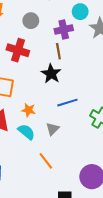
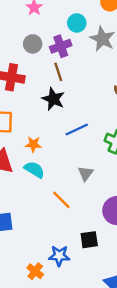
gray circle: (31, 21) -> (33, 44), moved
gray triangle: (53, 129) -> (86, 173), moved

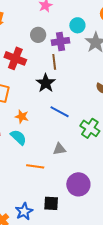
blue line: (77, 129) -> (60, 112), turned 42
gray triangle: (86, 173) -> (59, 149), turned 32
orange line: (61, 200) -> (35, 166), turned -48
blue star: (59, 256) -> (24, 211), turned 30

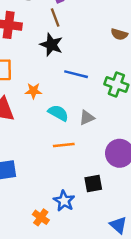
cyan semicircle: (18, 137) -> (58, 113), moved

